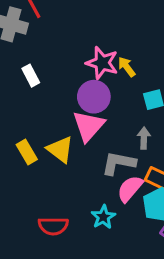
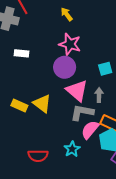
yellow arrow: (127, 67) -> (67, 14), moved
white rectangle: (31, 76) -> (21, 53), turned -56
pink triangle: (89, 126) -> (77, 91), moved, turned -30
yellow rectangle: (27, 152) -> (19, 105), turned -35

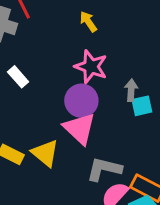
white rectangle: (21, 53) -> (18, 77), turned 40
pink triangle: (77, 91) -> (80, 129), moved
gray arrow: (99, 95) -> (131, 90), moved

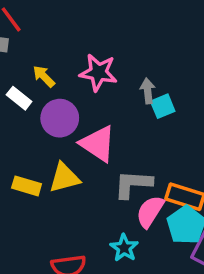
yellow arrow: (88, 22) -> (44, 76), moved
purple circle: (81, 101) -> (60, 118), moved
yellow triangle: (45, 153) -> (64, 178), turned -44

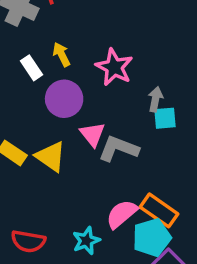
pink triangle: (98, 144) -> (92, 134), size x0.7
yellow triangle: (64, 178) -> (51, 157), turned 32
gray L-shape: (133, 184) -> (119, 149), moved

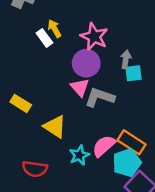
white rectangle: (32, 68) -> (44, 38), moved
purple circle: (64, 99) -> (86, 63), moved
yellow triangle: (51, 157) -> (55, 127), moved
cyan star: (86, 241) -> (79, 155), moved

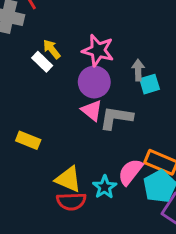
yellow triangle: (55, 127) -> (68, 179), moved
red semicircle: (35, 169) -> (71, 201), moved

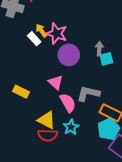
pink star: (98, 50) -> (57, 34), moved
pink triangle: (92, 110) -> (56, 82), moved
gray L-shape: (116, 118) -> (88, 93), moved
pink semicircle: (130, 172) -> (68, 103), moved, turned 108

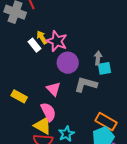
gray L-shape: (88, 93) -> (86, 85), moved
pink semicircle: (68, 103) -> (48, 112), moved

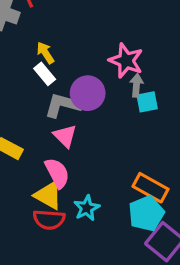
pink star: (57, 41) -> (126, 61), moved
white rectangle: (34, 45) -> (45, 74), moved
gray L-shape: (86, 85) -> (63, 105), moved

